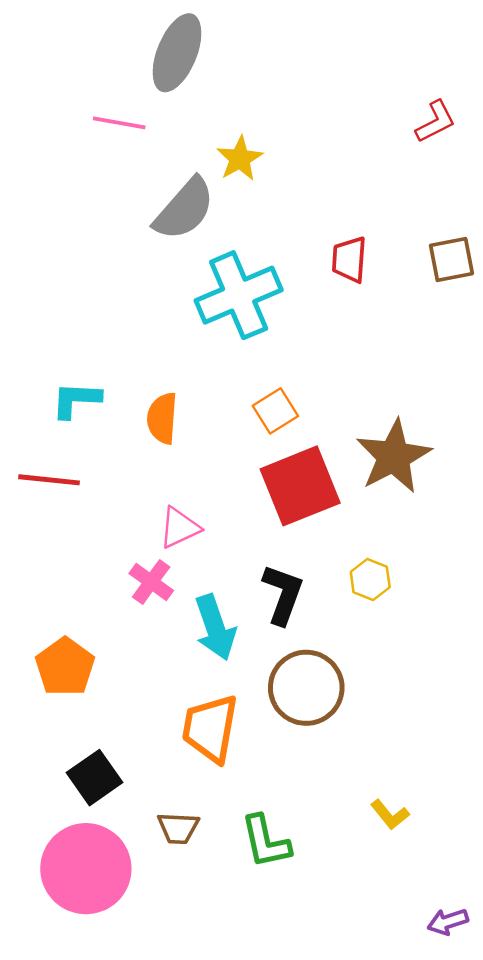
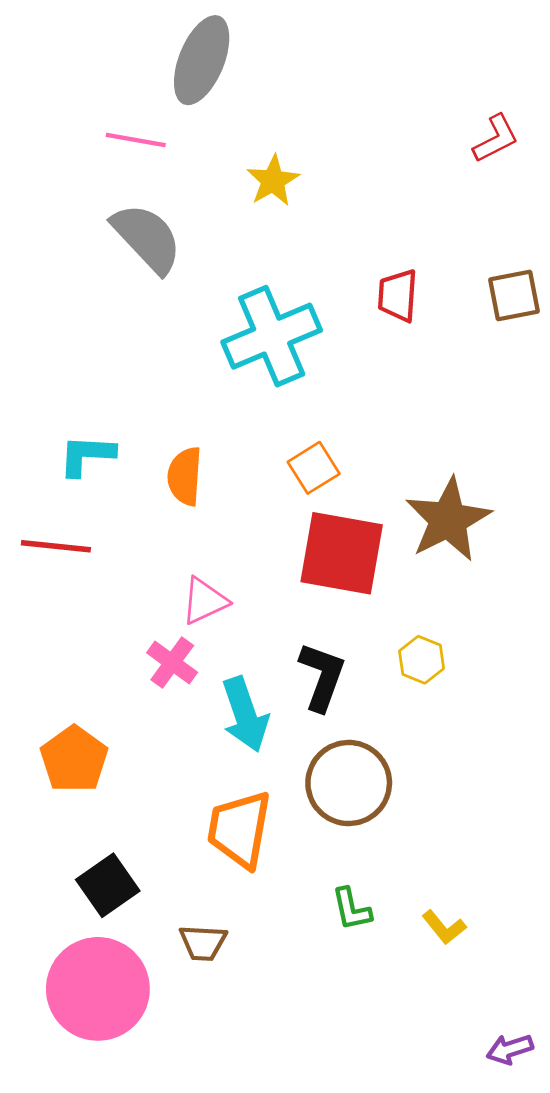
gray semicircle: (184, 209) -> (147, 238), moved, turned -84
red square: (300, 486) -> (342, 553), turned 32
green L-shape: (266, 842) -> (351, 909), moved, size x0.7

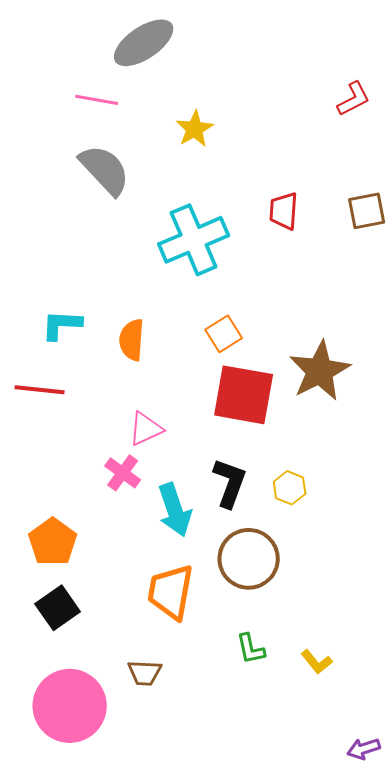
gray ellipse: (202, 60) -> (144, 43), turned 34
yellow hexagon: (422, 660) -> (290, 488), moved
black square: (108, 885) -> (58, 608), moved

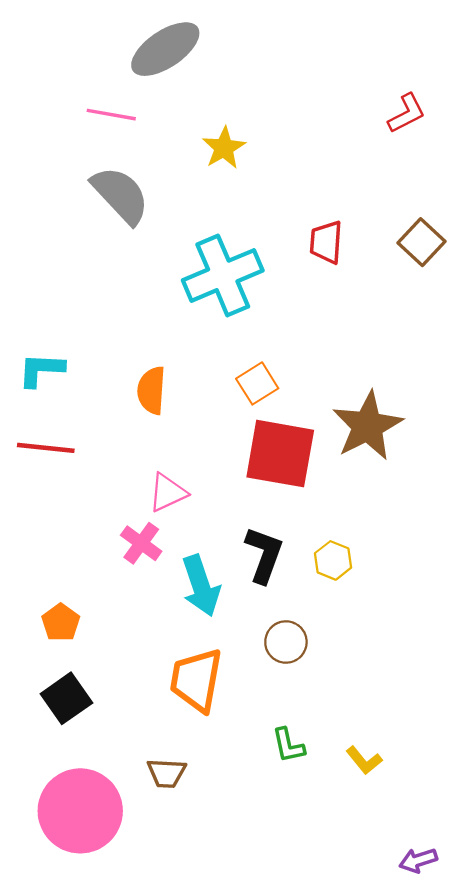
brown square: (367, 211) -> (422, 242), turned -36
cyan L-shape: (62, 325) -> (41, 370), moved
orange pentagon: (53, 542) -> (61, 622), size x0.7
brown circle: (249, 559) -> (286, 642), size x0.6

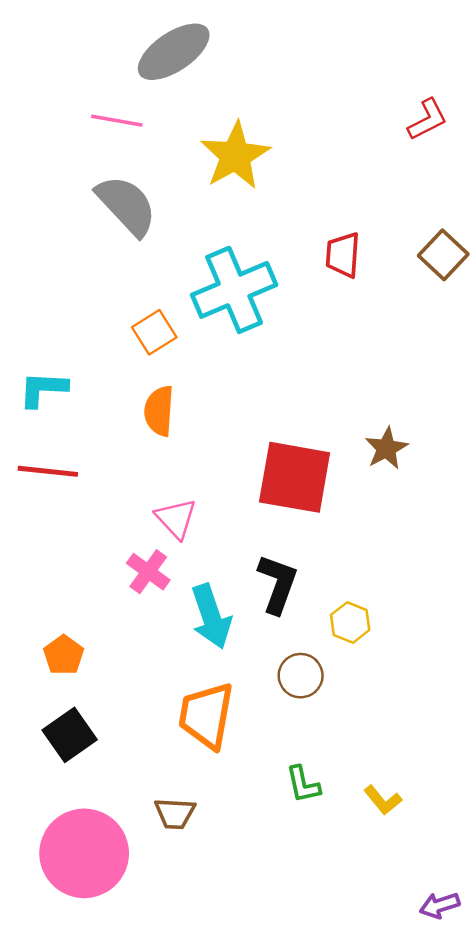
yellow star: (224, 148) -> (235, 156), size x1.5
orange square: (257, 383) -> (154, 332), moved
brown star: (368, 426) -> (386, 448), size x0.6
pink triangle: (168, 493) -> (176, 518), turned -48
yellow hexagon: (333, 560) -> (350, 622), moved

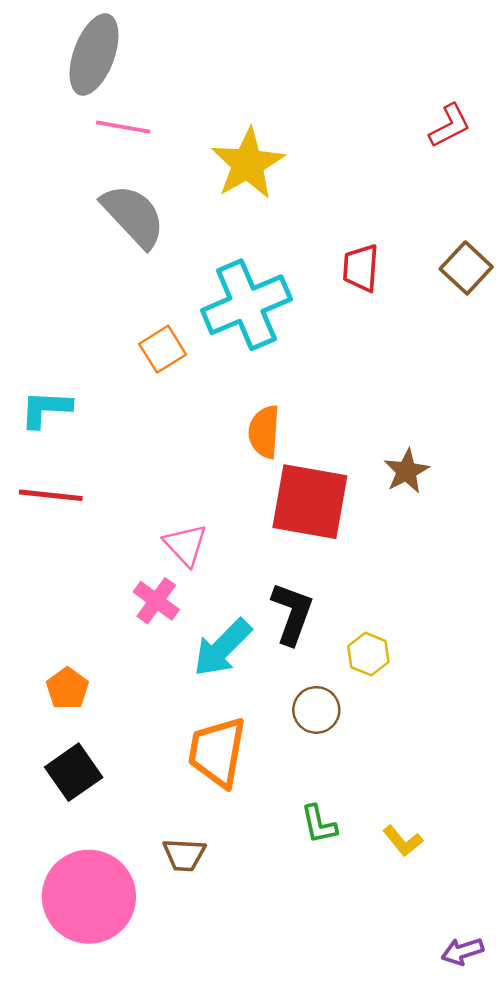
gray ellipse: (174, 52) -> (94, 54), moved, turned -36
orange semicircle: (159, 411) -> (264, 432), moved
cyan arrow: (211, 616) -> (222, 648), turned 64

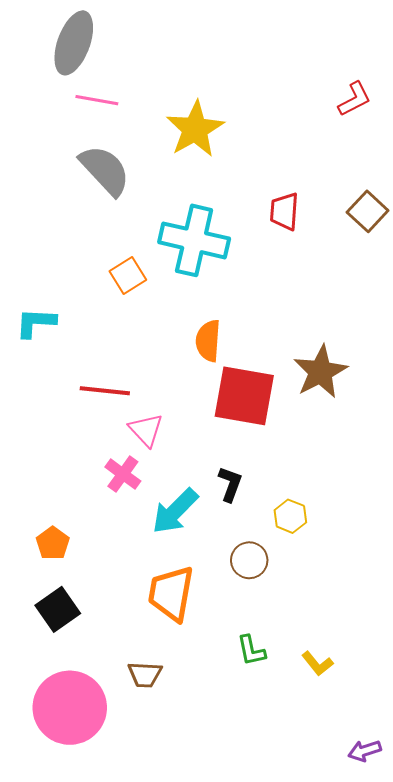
cyan cross: (246, 305) -> (194, 240), turned 36
brown star: (406, 471) -> (320, 372), size x1.5
red line: (51, 495) -> (105, 391), moved
black L-shape: (292, 613) -> (230, 484), size x0.7

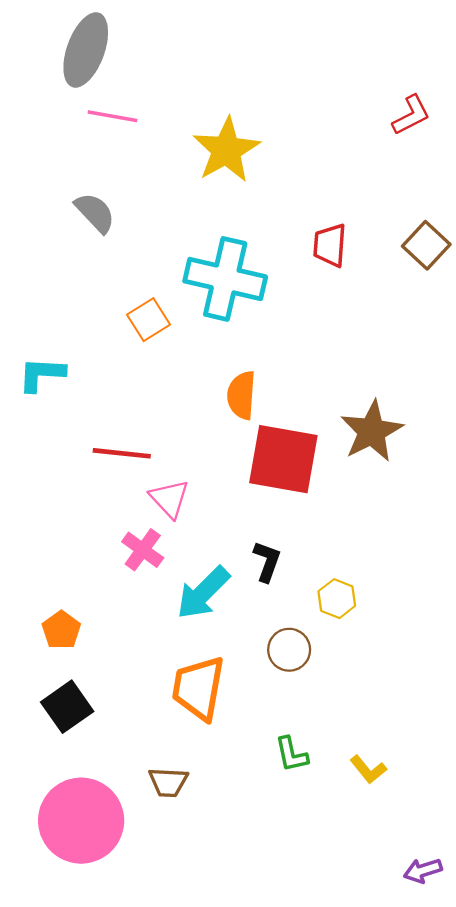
gray semicircle: (105, 170) -> (95, 213), moved, size x0.7

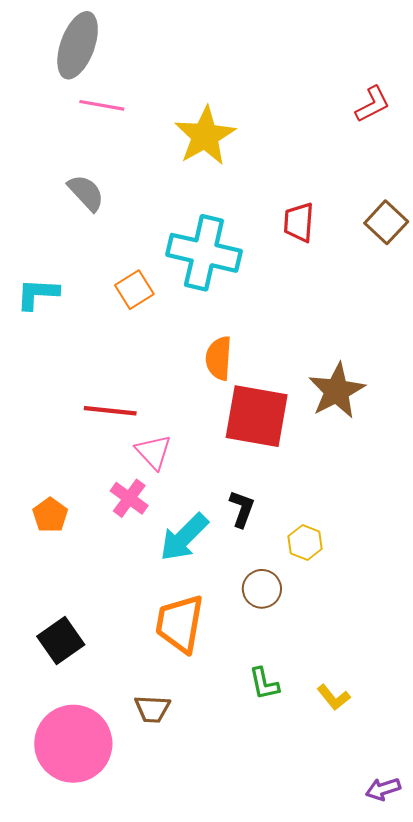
cyan L-shape: (42, 374) -> (38, 294), moved
orange pentagon: (61, 630) -> (50, 515), moved

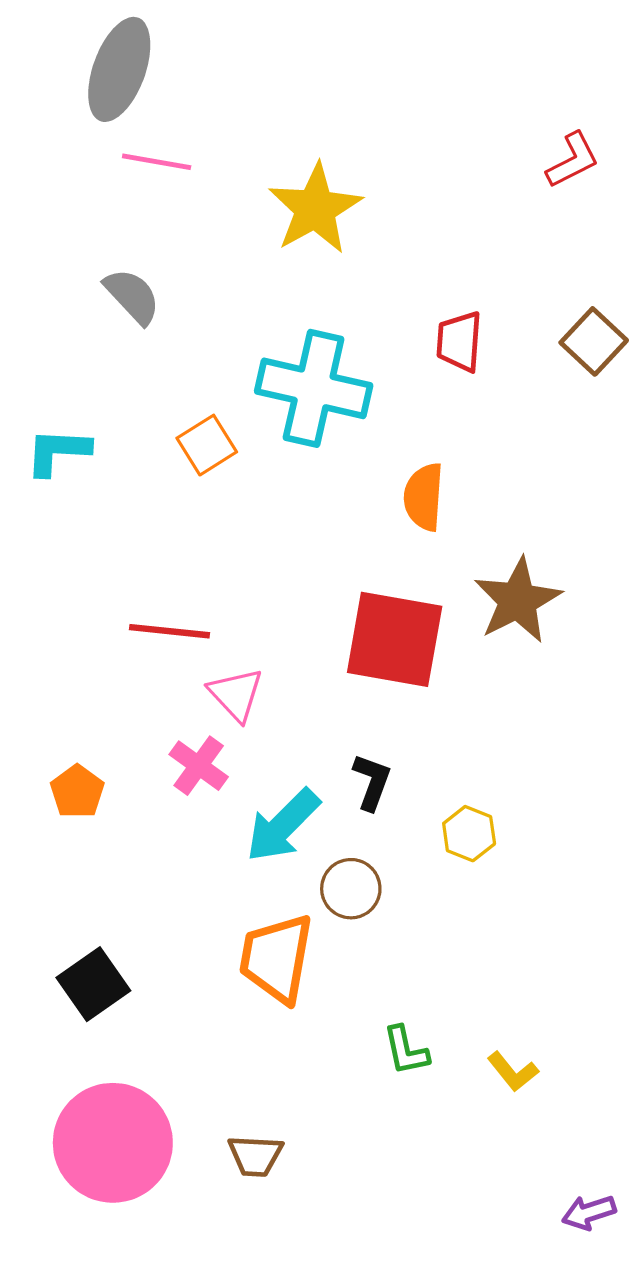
orange semicircle: (219, 358) -> (424, 497), moved
brown circle: (262, 589) -> (351, 889), moved
brown trapezoid: (152, 709) -> (255, 1156), moved

